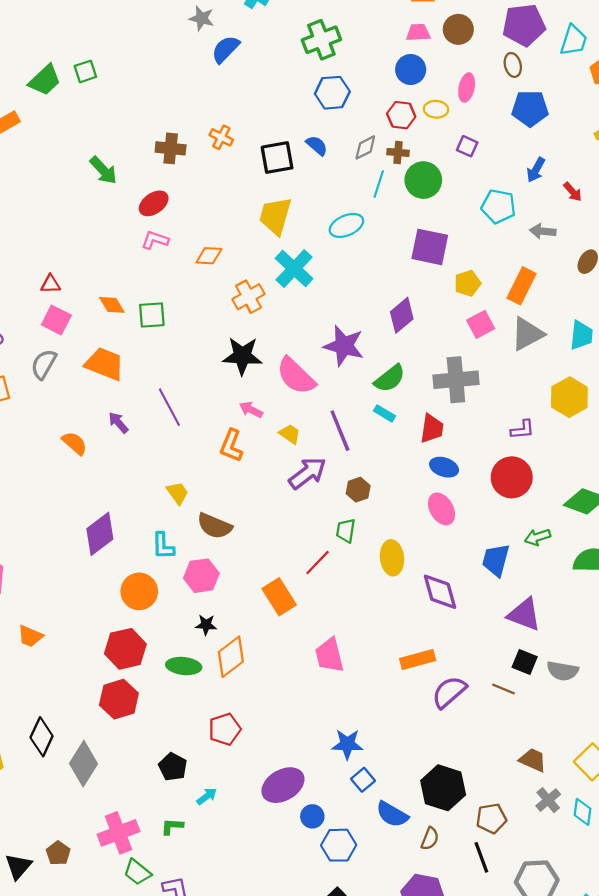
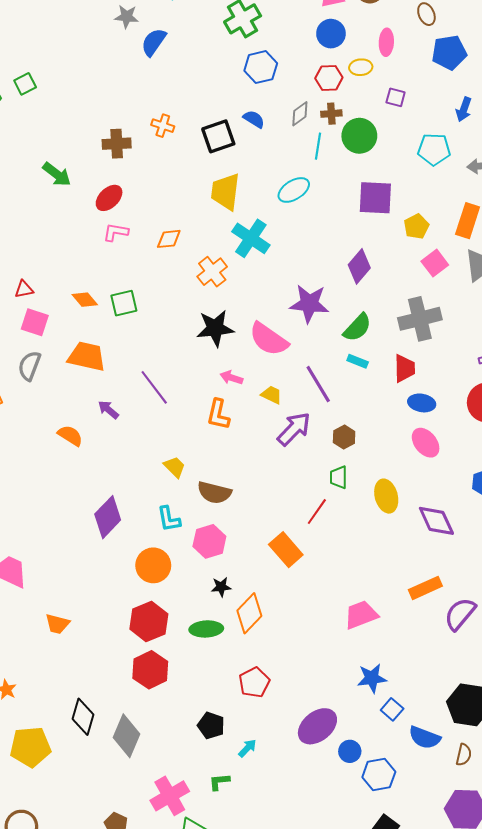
pink trapezoid: (329, 655) -> (361, 615), moved, turned 92

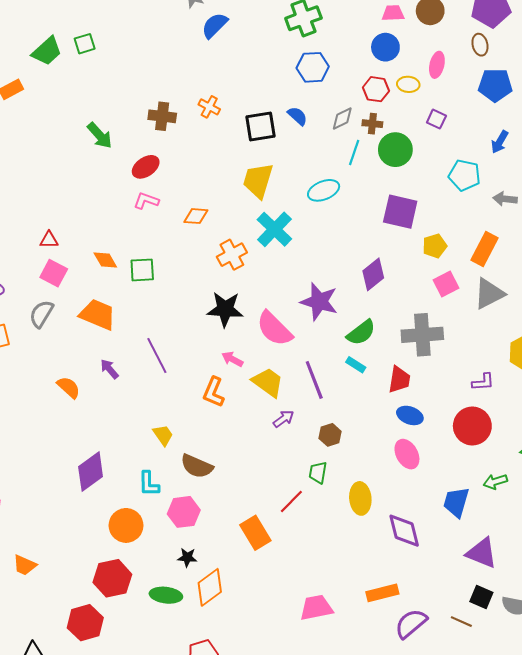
yellow trapezoid: (272, 395) -> (268, 382), size x1.6
purple arrow: (294, 429) -> (284, 419), size x0.6
red hexagon: (150, 670) -> (85, 623), moved

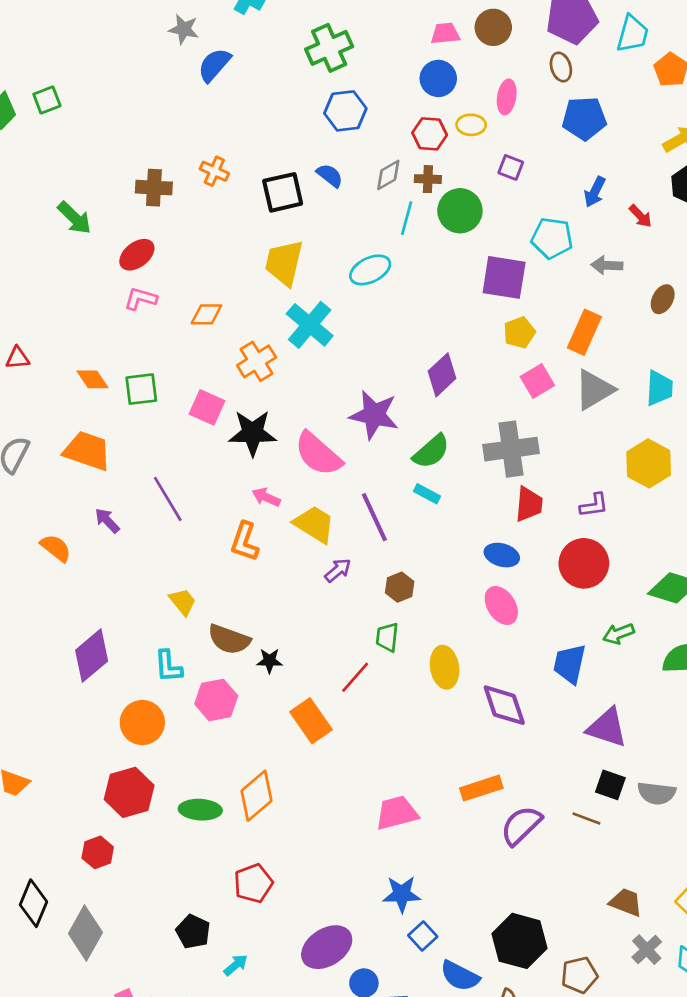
purple square: (400, 212) -> (504, 277), moved
pink square: (54, 273) -> (207, 407), moved
red trapezoid: (399, 380) -> (529, 504), moved
black star: (187, 557) -> (269, 661), moved
red hexagon: (85, 623) -> (98, 852), size x0.7

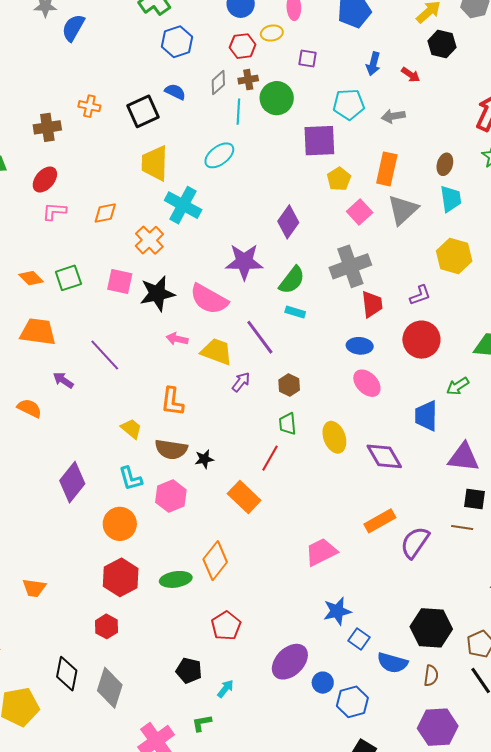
brown ellipse: (663, 299) -> (445, 164), moved
orange L-shape: (245, 542) -> (172, 402), moved

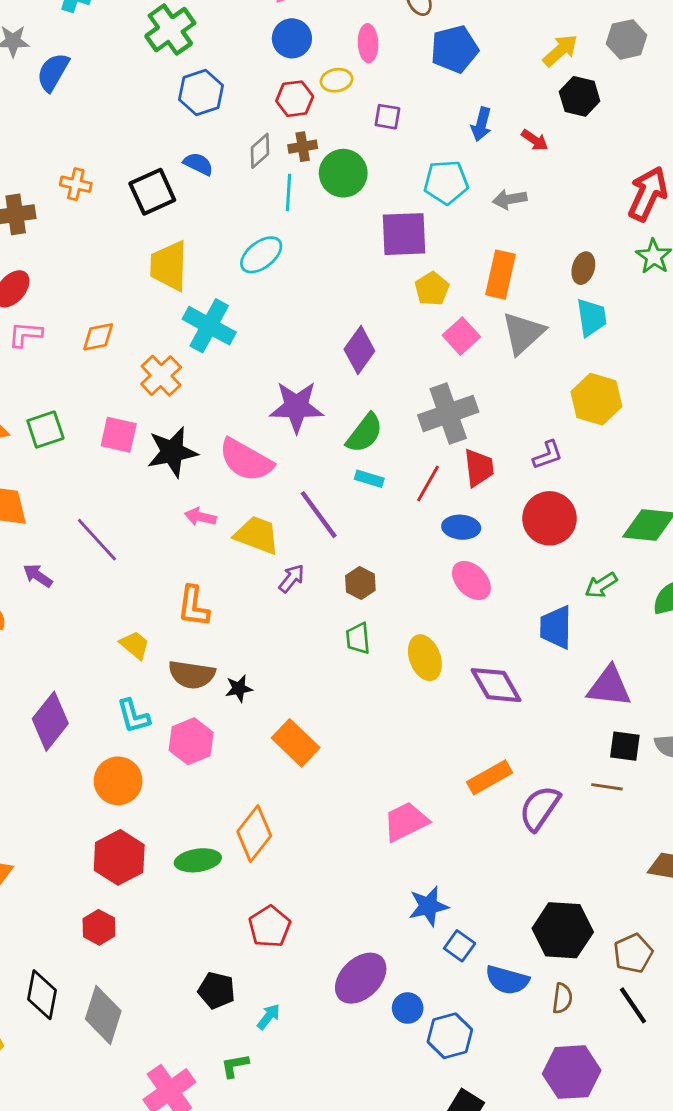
red line: (270, 458) -> (428, 483), moved

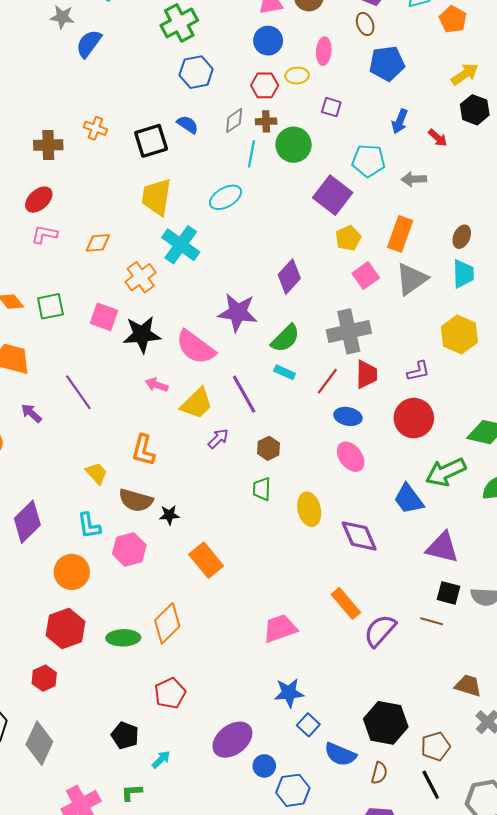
purple square: (404, 234) -> (333, 195), turned 33
yellow trapezoid: (257, 535) -> (197, 403), turned 108
green arrow: (601, 585) -> (446, 472), size x1.6
blue trapezoid: (556, 627) -> (409, 499), turned -44
orange rectangle: (490, 777) -> (346, 603), turned 72

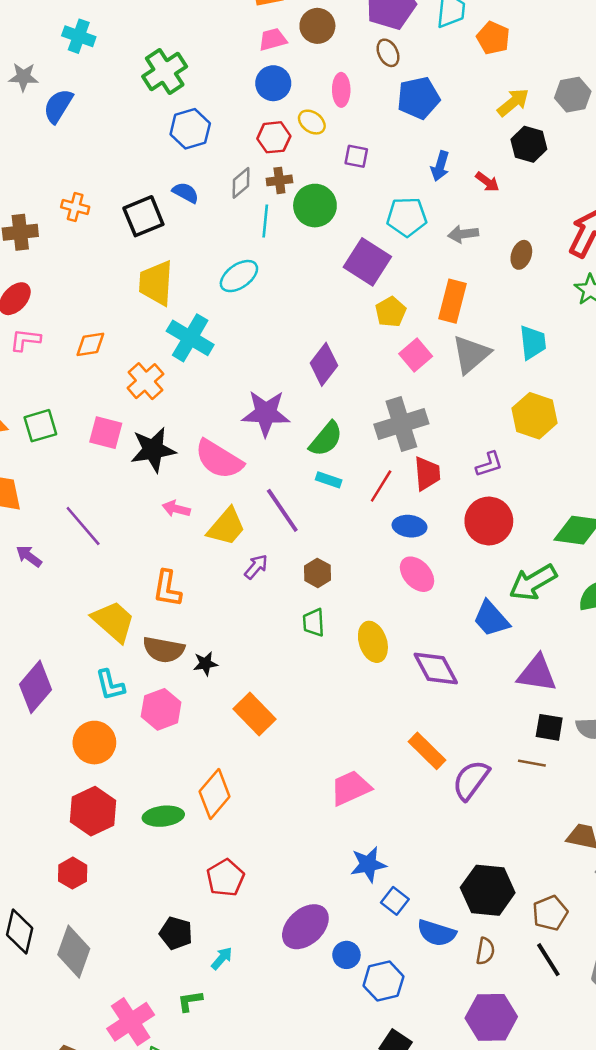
yellow ellipse: (297, 76) -> (312, 122), turned 45
brown ellipse: (462, 237) -> (521, 255), moved
yellow trapezoid: (96, 473) -> (113, 621), size x1.6

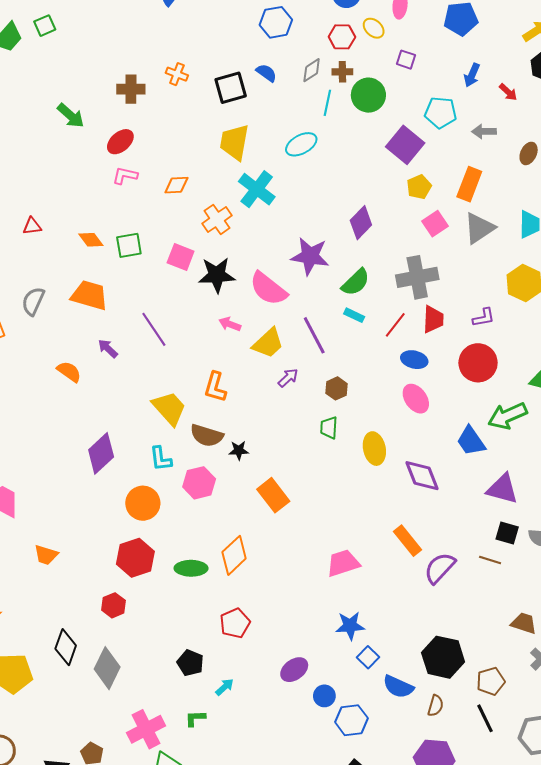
purple ellipse: (305, 927) -> (294, 670), size x0.7

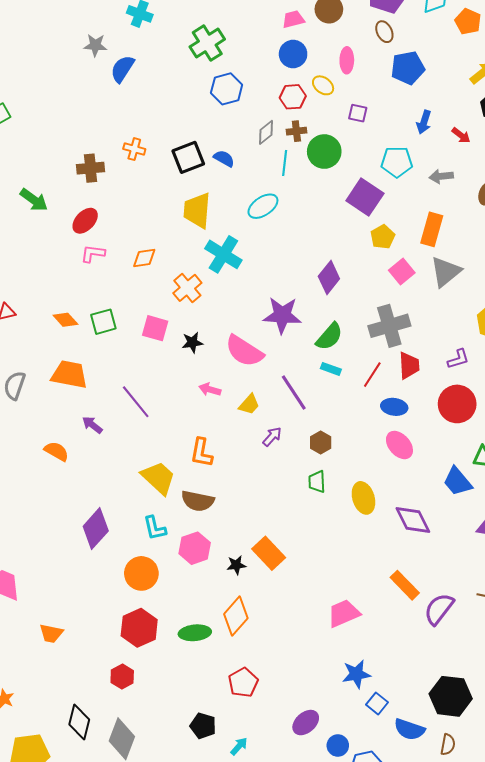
blue semicircle: (266, 73) -> (224, 158), moved
black star: (217, 275) -> (192, 342), size x0.6
yellow trapezoid: (268, 343) -> (249, 405), size x0.7
black star: (239, 450) -> (236, 565), moved

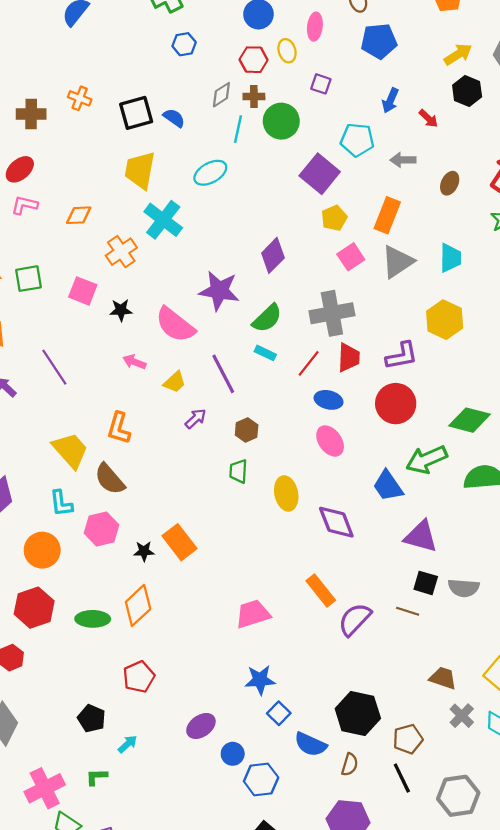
yellow ellipse: (323, 85) -> (287, 51), turned 30
blue hexagon: (227, 89) -> (184, 44), size x0.7
purple L-shape: (458, 359) -> (402, 356), size x1.4
brown semicircle: (198, 501) -> (110, 479), turned 32

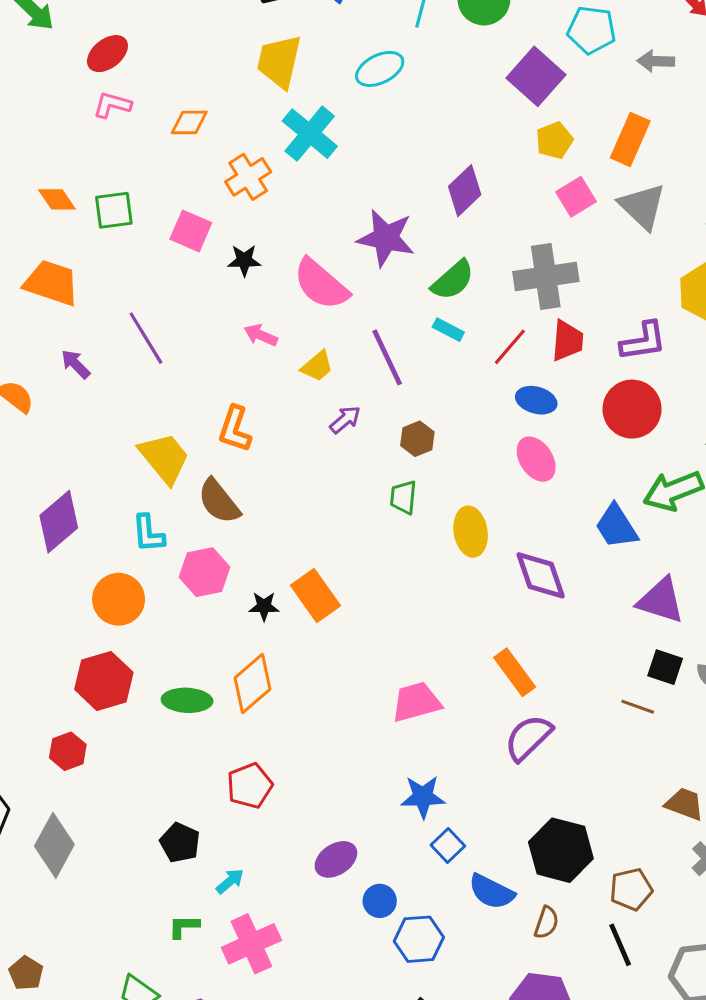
gray triangle: (397, 262) -> (642, 206), turned -45
purple semicircle: (355, 619) -> (528, 738), moved
pink cross: (45, 788) -> (251, 944), moved

